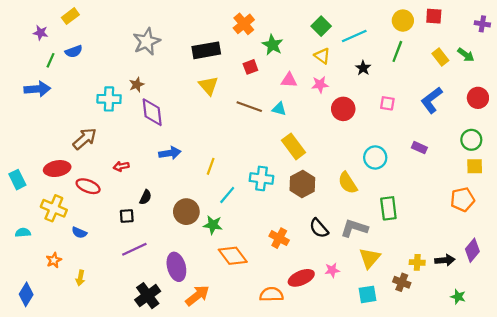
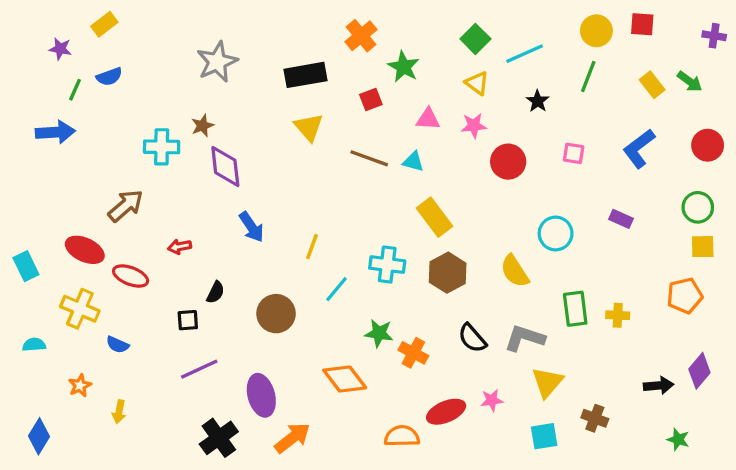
blue arrow: (170, 153) -> (252, 227), turned 65
red ellipse: (57, 169) -> (85, 250), turned 35
green star: (213, 225) -> (379, 333), moved
yellow cross: (417, 262) -> (618, 315), moved

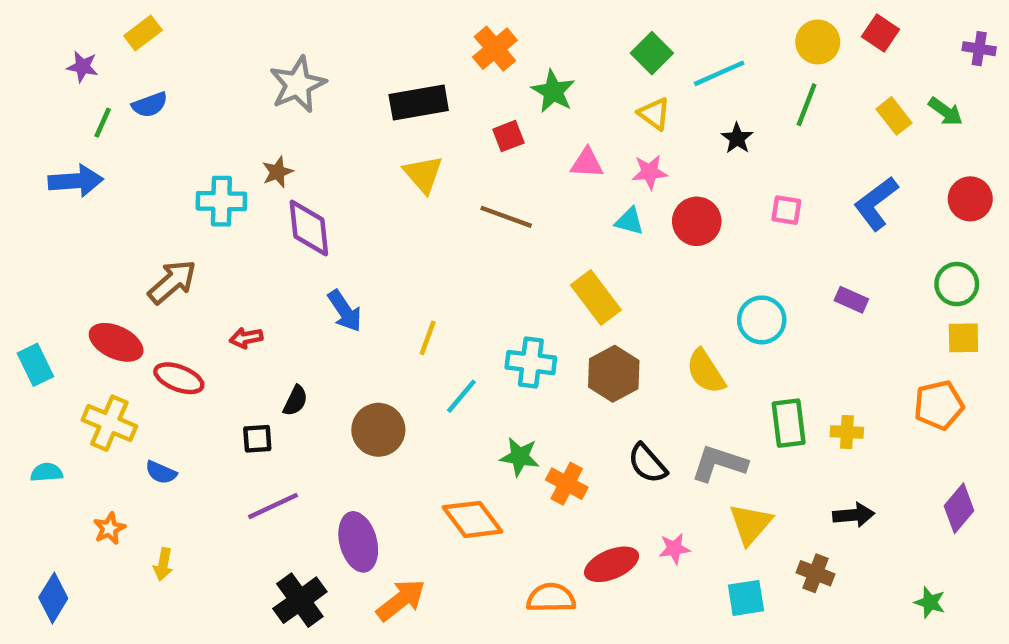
red square: (642, 24) -> (881, 33), turned 30
cyan triangle: (413, 162) -> (629, 221), moved
black arrow: (659, 386) -> (854, 515), moved

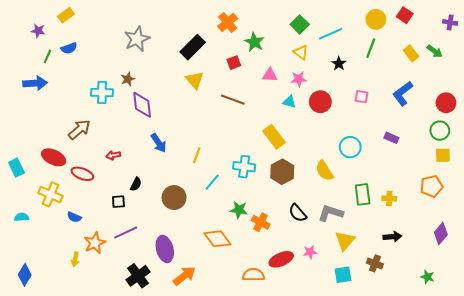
black rectangle: (419, 102) -> (193, 47), turned -35
red circle: (970, 199) -> (446, 103), moved
orange star: (109, 528) -> (95, 243), moved, size x1.5

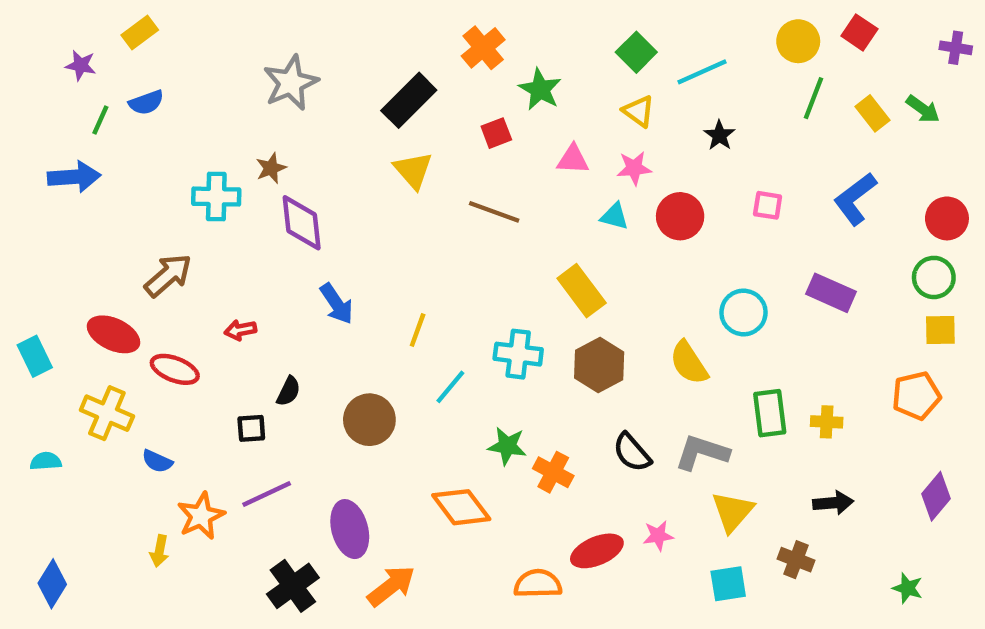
green line: (371, 48) -> (813, 98), moved
purple rectangle: (391, 138) -> (831, 293), size x1.5

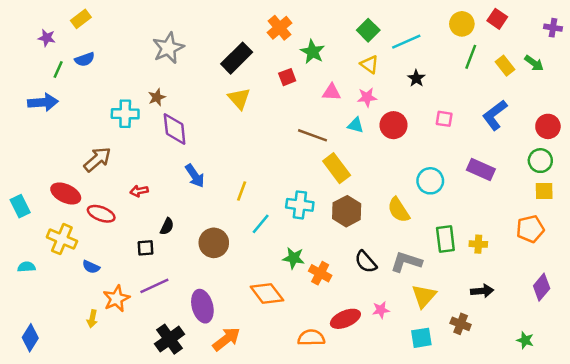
brown line: (494, 212) -> (313, 135), moved

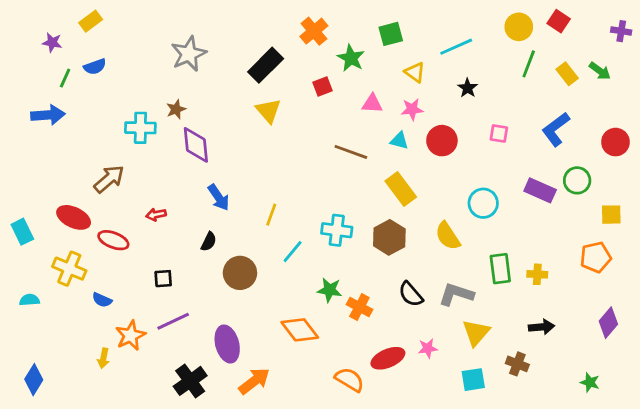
green square: (368, 30) -> (391, 34), moved, turned 30
green circle: (540, 161) -> (577, 180), moved
yellow rectangle: (337, 168) -> (401, 189), moved
black semicircle: (167, 226) -> (209, 242), moved
orange semicircle: (311, 338) -> (350, 380), turned 32

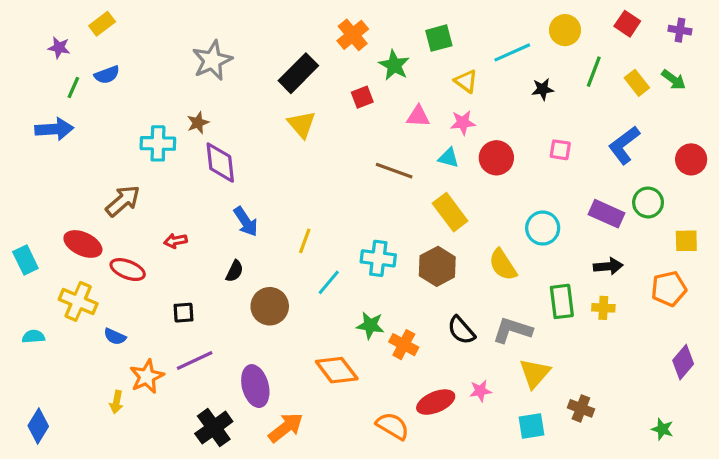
yellow circle: (519, 27) -> (565, 30), moved
purple cross: (621, 31) -> (680, 30), moved
black star: (468, 88) -> (543, 89), moved, turned 30
black arrow: (542, 327) -> (608, 266), moved

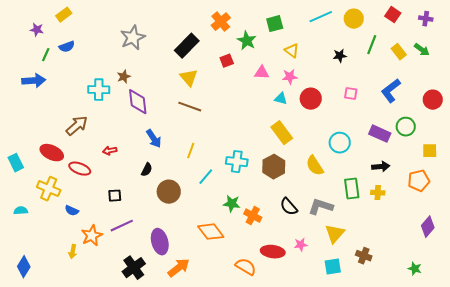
cyan line: (512, 52) -> (321, 17), moved
brown line: (394, 171) -> (190, 107), moved
red ellipse: (436, 402) -> (273, 252), turned 30

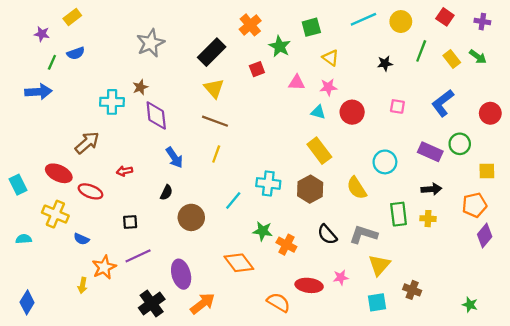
yellow line: (191, 151) -> (216, 154), moved
purple diamond: (428, 227) -> (485, 236), moved

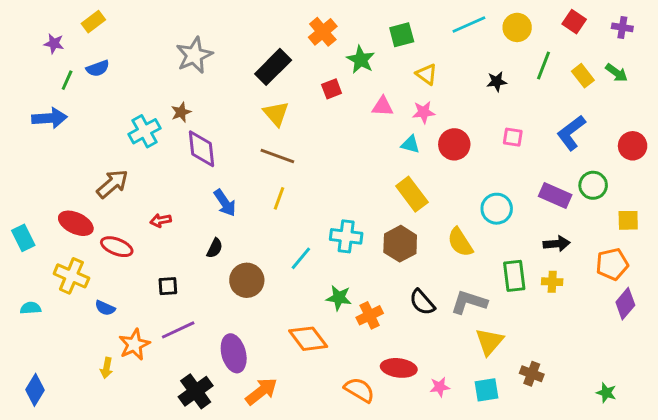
cyan cross: (112, 102) -> (144, 131), turned -30
orange cross: (286, 245) -> (370, 315), turned 36
pink star: (341, 277) -> (440, 387), moved

